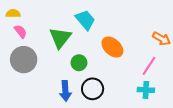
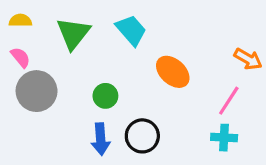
pink semicircle: (20, 31) -> (20, 57), moved
green triangle: (60, 38) -> (73, 33), moved
green circle: (79, 63) -> (105, 96), moved

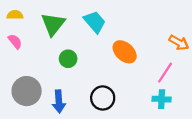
gray circle: (37, 91) -> (27, 91), moved
green circle: (105, 96) -> (68, 59), moved
blue arrow: (101, 139) -> (59, 101), moved

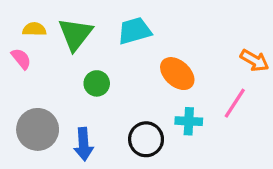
yellow semicircle: (15, 15) -> (34, 29), moved
cyan trapezoid: (95, 22) -> (135, 31), turned -65
cyan cross: (162, 99) -> (189, 121), moved

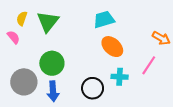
yellow semicircle: (34, 29) -> (22, 18), turned -72
cyan trapezoid: (135, 31) -> (104, 20), moved
green circle: (97, 83) -> (52, 63), moved, size x1.5

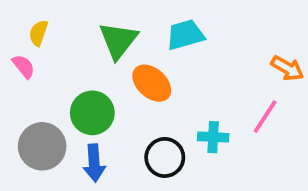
green triangle: (48, 22) -> (118, 40), moved
orange ellipse: (112, 47) -> (152, 83), moved

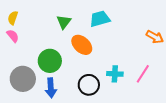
yellow semicircle: (38, 33) -> (13, 18), moved
green triangle: (118, 40) -> (64, 22), size x0.7
pink line: (265, 117) -> (143, 74), moved

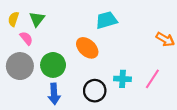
green triangle: (64, 22) -> (37, 19), moved
pink semicircle: (13, 36) -> (26, 38), moved
gray circle: (23, 79) -> (20, 66), moved

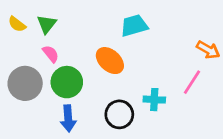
yellow semicircle: (13, 19) -> (17, 24), turned -72
pink semicircle: (26, 38) -> (51, 54), moved
pink line: (152, 79) -> (192, 82), moved

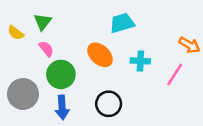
yellow semicircle: (17, 24) -> (16, 33), moved
gray circle: (25, 83) -> (23, 94), moved
cyan cross: (154, 100) -> (140, 61), moved

